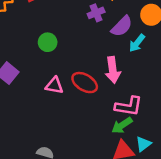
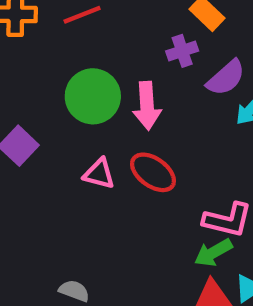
green circle: (48, 42) -> (93, 96), size x1.6
pink arrow: (113, 70) -> (147, 106), moved

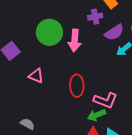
red ellipse: (153, 172) -> (77, 86), moved, turned 45
pink triangle: (99, 174) -> (36, 76), moved

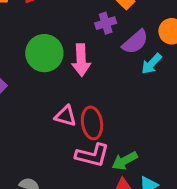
pink triangle: (36, 76) -> (66, 116), moved
pink L-shape: (105, 100) -> (92, 155), moved

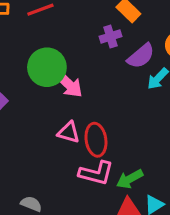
pink arrow: (81, 60) -> (68, 84), moved, turned -44

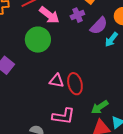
pink arrow: (68, 84) -> (49, 15), moved
pink L-shape: (96, 173) -> (63, 116), moved

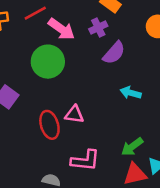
purple semicircle: (99, 26) -> (114, 53), moved
cyan arrow: (111, 39) -> (131, 93), moved, turned 70
red ellipse: (75, 84) -> (49, 125), moved

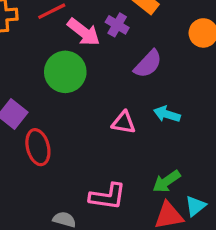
purple cross: (98, 27) -> (117, 25), moved, turned -36
pink triangle: (74, 114) -> (124, 122), moved
red ellipse: (49, 125) -> (38, 147), moved

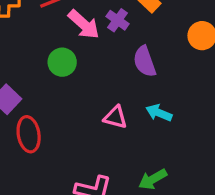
purple semicircle: (148, 64) -> (145, 61), turned 112
green circle: (65, 72) -> (62, 62), size x0.7

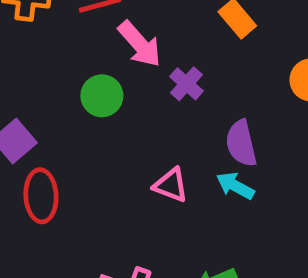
purple cross: (118, 20) -> (186, 84), moved
purple semicircle: (145, 61) -> (241, 143), moved

